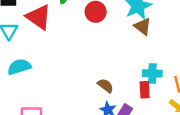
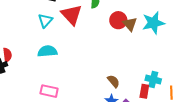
brown triangle: (143, 26) -> (130, 24), moved

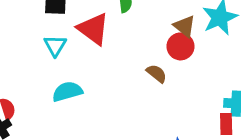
red circle: (118, 20) -> (180, 46), moved
brown semicircle: (113, 81) -> (157, 73), moved

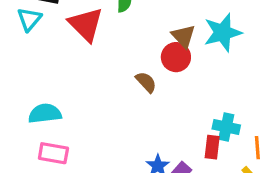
cyan triangle: (55, 45) -> (29, 19), moved
cyan semicircle: (67, 92) -> (45, 113), moved

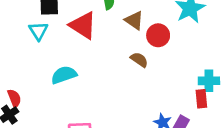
brown triangle: (184, 36) -> (134, 20), moved
cyan semicircle: (45, 113) -> (64, 75), moved

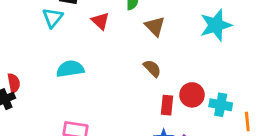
red triangle: (83, 25) -> (100, 21), size x0.6
red circle: (158, 35) -> (192, 95), moved
red rectangle: (201, 99) -> (167, 105), moved

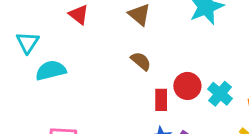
cyan triangle: (53, 18) -> (27, 42), moved
cyan cross: (221, 105) -> (220, 94), turned 35

